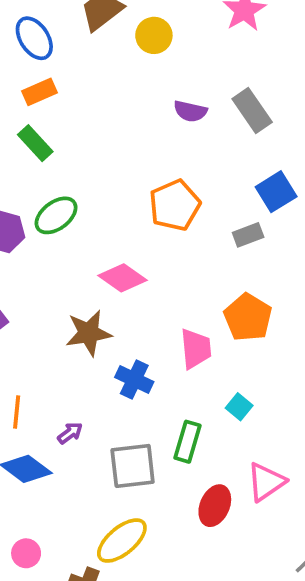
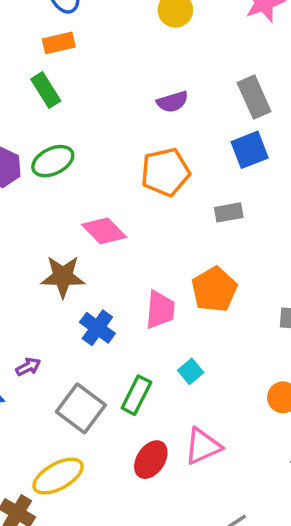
purple semicircle: (190, 111) -> (172, 102), moved, turned -40
blue square: (276, 192) -> (250, 150), moved
gray square: (133, 466) -> (81, 408), turned 33

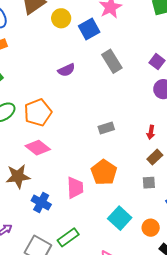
blue square: (250, 150) -> (89, 29), moved
orange pentagon: (165, 172) -> (38, 112), moved
cyan square: (191, 371) -> (120, 218), moved, size x1.6
green rectangle: (136, 395) -> (68, 237), turned 35

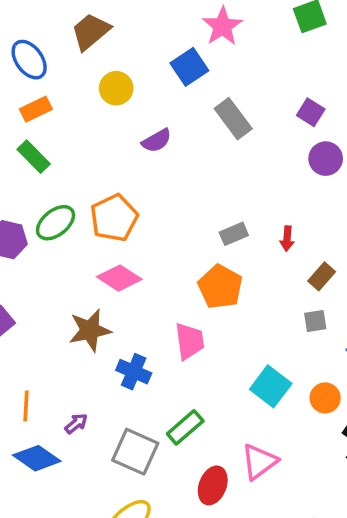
yellow circle: (61, 18) -> (116, 88), moved
red arrow: (151, 132) -> (287, 239), moved
orange pentagon: (104, 172) -> (220, 287), moved

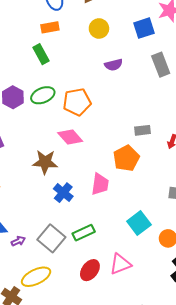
purple arrow: (76, 423) -> (18, 241), moved

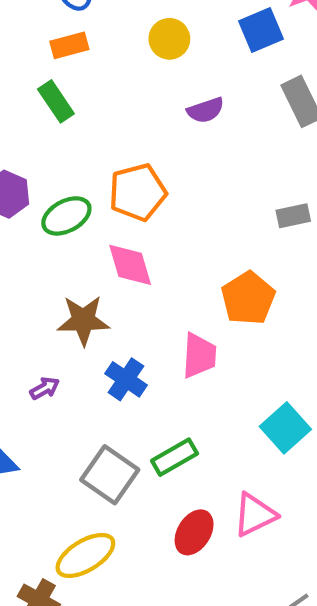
green ellipse: (43, 95) -> (66, 216), moved
gray rectangle: (143, 130) -> (293, 216), moved
pink diamond: (70, 137) -> (130, 265), turned 30
purple arrow: (18, 241) -> (45, 388), moved

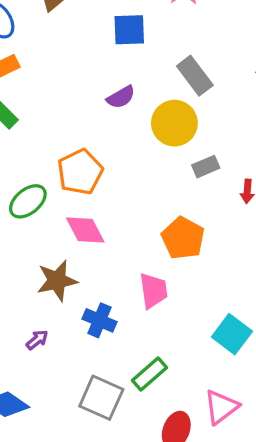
blue square: (261, 30) -> (129, 30), moved, turned 32
yellow circle: (169, 39) -> (174, 123), moved, size x1.4

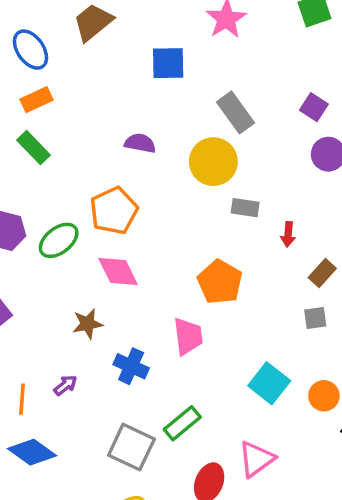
purple semicircle: (121, 97) -> (140, 143), moved, turned -140
gray rectangle: (206, 167) -> (245, 208), turned 30
brown star: (57, 281) -> (88, 324), size x0.7

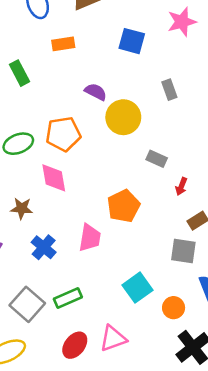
orange rectangle: (37, 100) -> (63, 44), moved
gray rectangle: (236, 112) -> (169, 90), size x0.7
yellow circle: (213, 162) -> (123, 117), moved
gray square: (315, 318) -> (183, 251), size x1.5

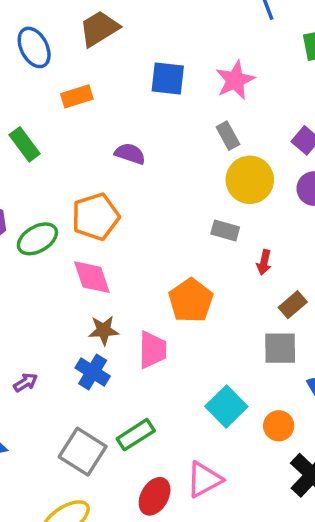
pink star: (182, 22) -> (235, 80), moved
yellow circle: (123, 117) -> (250, 180), moved
brown star: (22, 208) -> (104, 330), moved

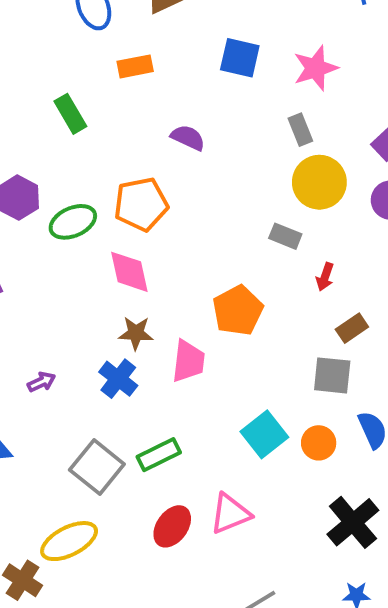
orange circle: (279, 426) -> (319, 443), moved

